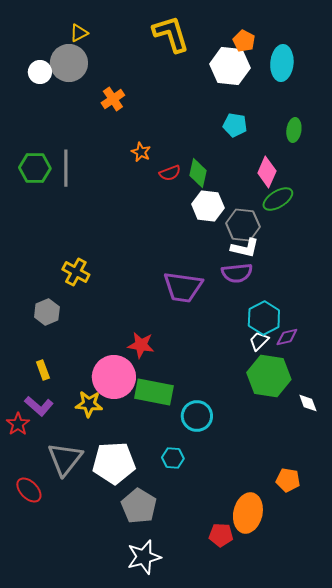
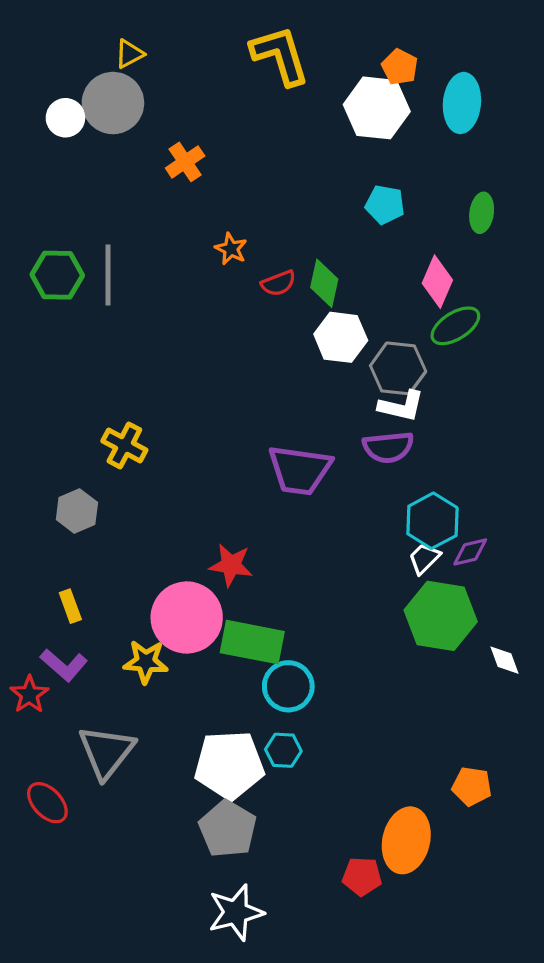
cyan circle: (197, 416) -> (288, 686), moved
white pentagon: (114, 463) -> (229, 765), moved

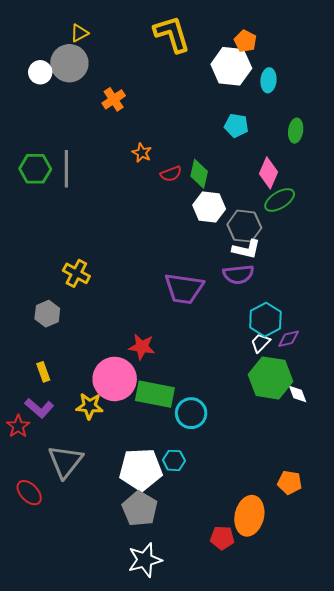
cyan ellipse: (462, 103) -> (268, 80), moved, size x0.7
white diamond: (505, 660) -> (298, 394), moved
cyan circle: (288, 686) -> (191, 413), moved

